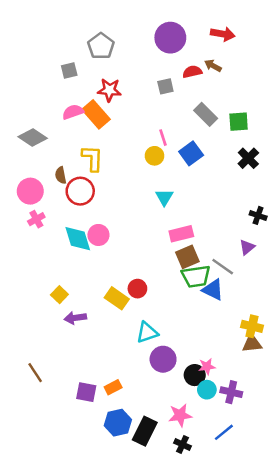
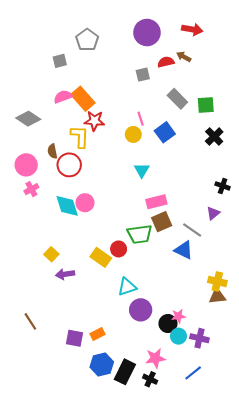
red star: (109, 90) -> (94, 121), moved
green trapezoid: (196, 276) -> (140, 234), moved
black cross: (183, 445) -> (150, 379), moved

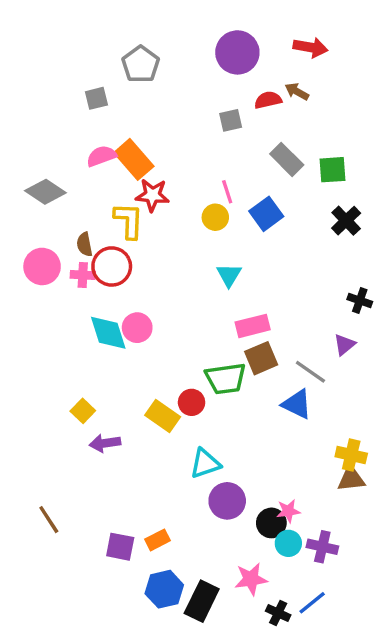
pink cross: (31, 189) -> (83, 275), moved, turned 32
black cross: (150, 379) -> (278, 613), moved

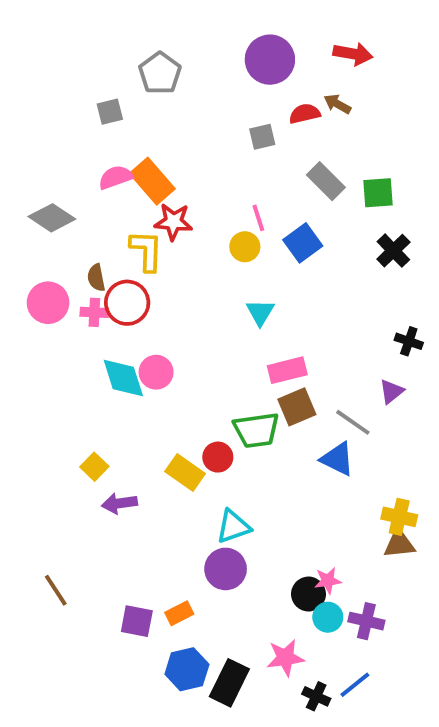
purple circle: (227, 501) -> (226, 569), moved

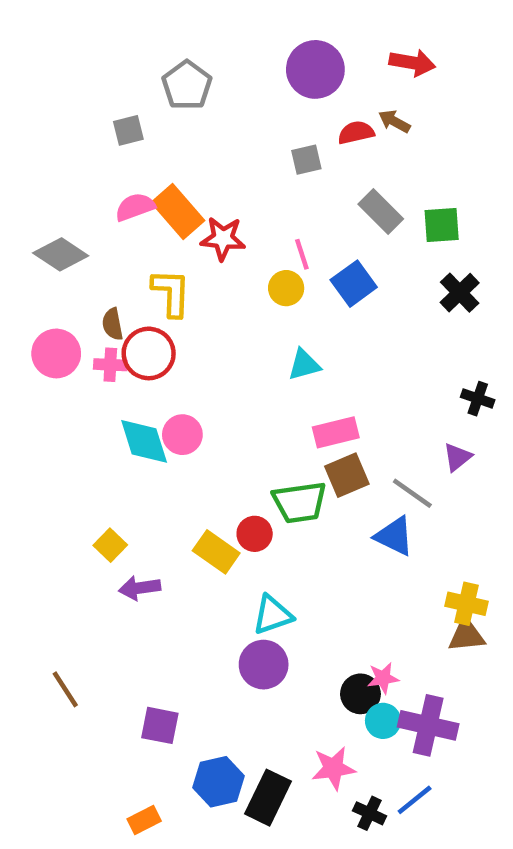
red star: (173, 222) -> (223, 239), moved
cyan triangle: (260, 312) -> (304, 365), turned 44
orange rectangle: (179, 613) -> (144, 820), moved
purple cross: (366, 621) -> (428, 725), size x1.4

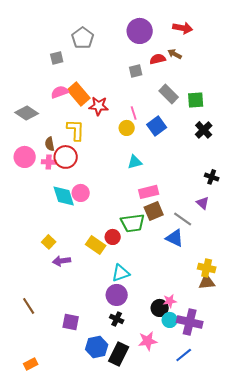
purple triangle: (457, 457) -> (203, 203), turned -40
black cross: (369, 813) -> (117, 319), moved
orange rectangle: (144, 820) -> (31, 364), moved

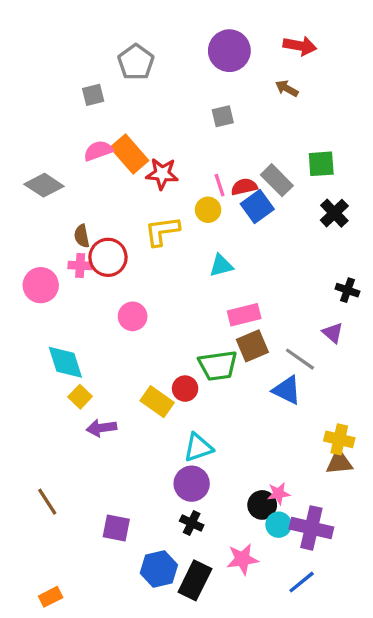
red semicircle: (158, 59) -> (244, 187), moved
gray rectangle: (169, 94) -> (277, 180), moved
yellow L-shape: (76, 130) -> (162, 231), moved, turned -100
pink circle: (25, 157) -> (41, 285), moved
cyan diamond: (64, 196) -> (65, 362), moved

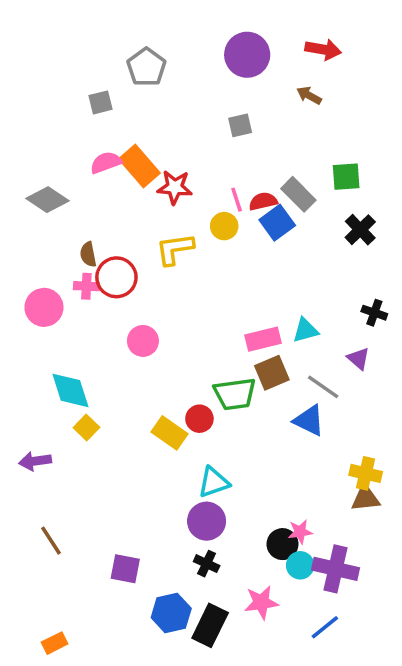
cyan triangle: (221, 266) -> (305, 330), moved
purple arrow: (101, 428) -> (35, 461), moved

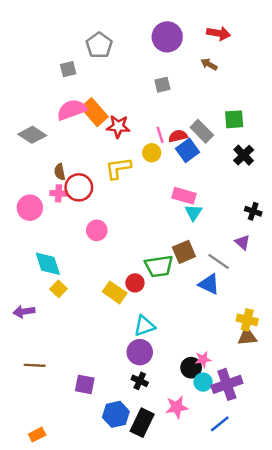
pink semicircle: (106, 162) -> (72, 110), size x1.4
cyan triangle: (305, 330) -> (193, 212), moved, turned -42
pink rectangle: (263, 339) -> (184, 196), moved, turned 30
brown line: (51, 541) -> (35, 365), turned -54
purple cross: (335, 569) -> (227, 384), turned -32

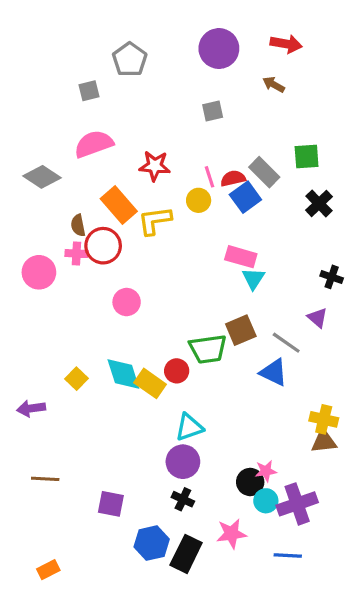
orange rectangle: (94, 112) -> (119, 205), moved
cyan diamond: (48, 264) -> (123, 374), moved
blue line: (220, 424) -> (288, 556), turned 42

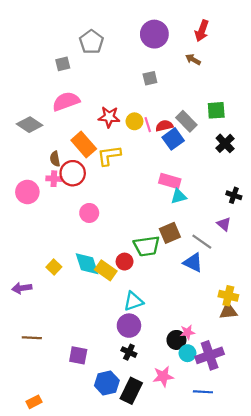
red arrow: (286, 44) -> (202, 31), turned 100
yellow circle: (199, 200) -> (134, 121), moved
cyan triangle: (253, 279) -> (179, 196), turned 42

